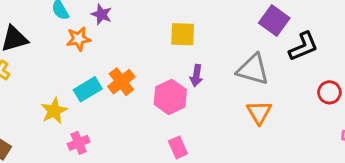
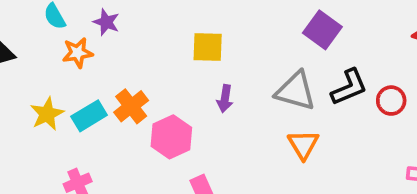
black L-shape: (303, 46) -> (349, 87), moved
red circle: (329, 92) -> (391, 101), moved
pink hexagon: (170, 97) -> (171, 137), moved
yellow star: (54, 111) -> (47, 114), moved

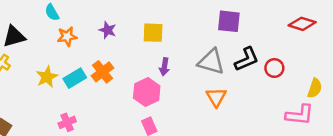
purple star: (106, 22) -> (108, 30), moved
purple square: (322, 30) -> (229, 21), turned -30
pink hexagon: (171, 137) -> (147, 92), moved

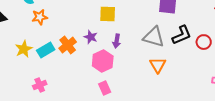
purple star: (108, 30) -> (91, 37), moved

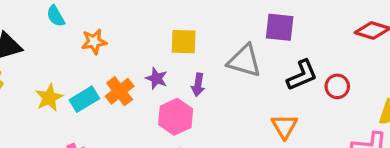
orange star: (40, 17) -> (94, 42), moved
gray triangle: (154, 37) -> (244, 61), moved
orange triangle: (158, 65) -> (284, 126), moved

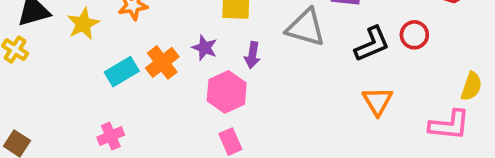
red circle: (337, 86) -> (414, 35), moved
yellow star: (49, 98) -> (83, 24), moved
orange triangle: (284, 126) -> (378, 101), moved

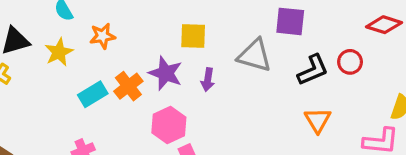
purple star: (205, 48) -> (166, 73), size x1.5
pink hexagon: (227, 92) -> (169, 125), moved

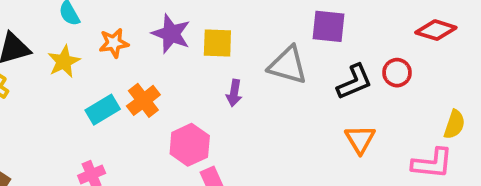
purple star: (166, 73) -> (171, 34), moved

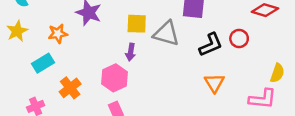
orange star: (114, 43) -> (58, 34), moved
yellow square: (217, 43) -> (137, 24), moved
orange cross: (143, 100) -> (70, 88), moved
pink hexagon: (190, 145) -> (115, 78), moved

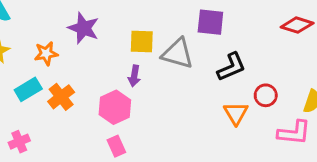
red circle: (239, 39) -> (266, 95), moved
orange cross: (70, 88) -> (61, 97), moved

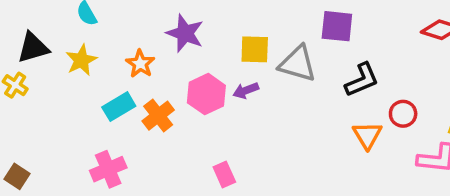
orange star: (46, 53) -> (140, 64), turned -30
purple arrow: (134, 76) -> (246, 91), turned 60
pink hexagon: (115, 107) -> (206, 94), moved
pink cross: (19, 142) -> (108, 169), size x1.4

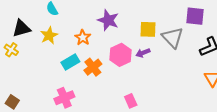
gray triangle: (298, 64) -> (173, 38), turned 30

